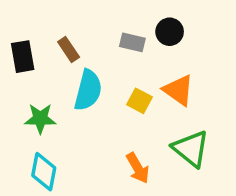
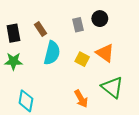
gray rectangle: (132, 42) -> (78, 25), turned 64
green star: (40, 119) -> (13, 61), moved

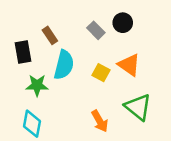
gray rectangle: (78, 25) -> (96, 30), turned -32
black rectangle: (13, 33) -> (23, 52), moved
green star: (13, 61) -> (37, 85), moved

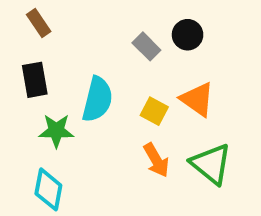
brown rectangle: (50, 35) -> (39, 23), moved
orange arrow: (100, 121) -> (156, 160), moved

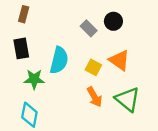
brown rectangle: (39, 23) -> (24, 14), turned 49

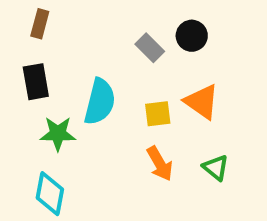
yellow square: (93, 67) -> (158, 114), turned -35
green triangle: (128, 99) -> (216, 168), size x0.6

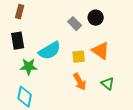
cyan semicircle: (100, 102) -> (50, 51), turned 45

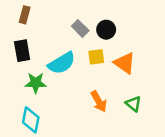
black circle: (96, 18) -> (106, 30), moved
gray rectangle: (75, 24) -> (80, 28), moved
yellow square: (79, 57) -> (96, 57), moved

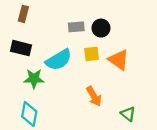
gray rectangle: (80, 28) -> (76, 27), turned -49
black rectangle: (22, 51) -> (21, 48), turned -66
green triangle: (133, 104) -> (128, 114), moved

